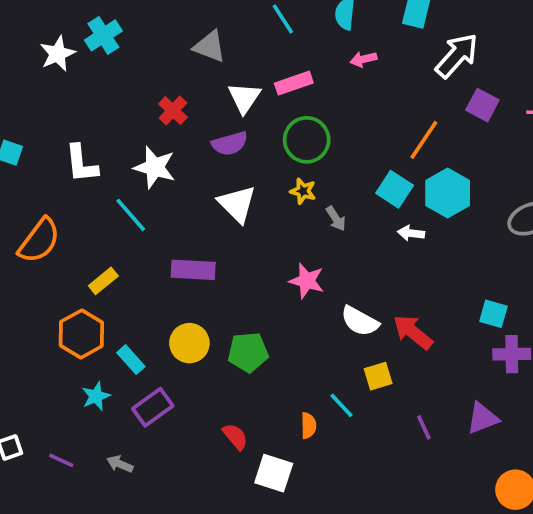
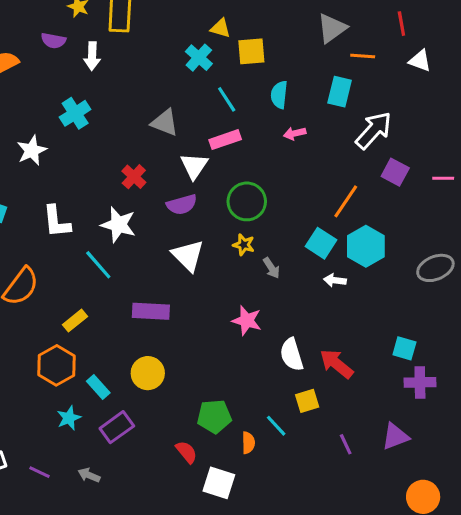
white star: (58, 54) -> (32, 150), moved
pink rectangle: (294, 83) -> (225, 140), moved
white semicircle: (360, 321) -> (292, 355), turned 44
green pentagon: (248, 352) -> (214, 416), moved

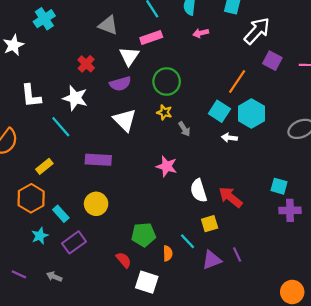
purple triangle: (395, 437) -> (212, 260), moved

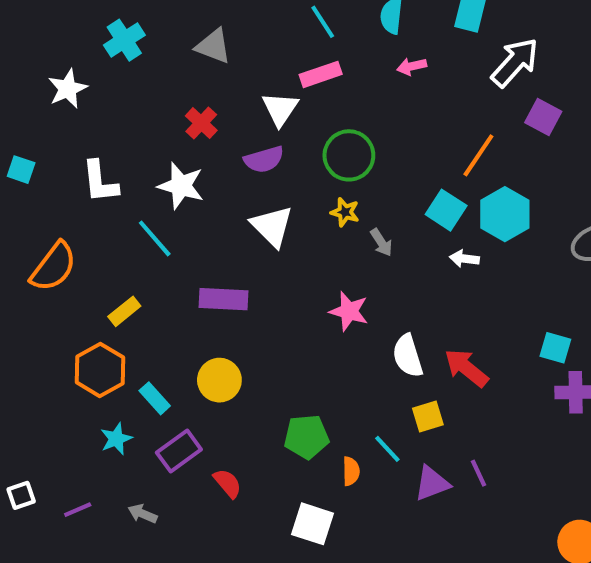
gray triangle: (108, 25) -> (213, 46), moved
red semicircle: (124, 260) -> (228, 483), moved
purple line: (19, 274) -> (78, 510), turned -48

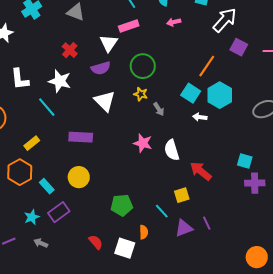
white semicircle: (408, 356) -> (172, 150), moved
cyan star: (116, 439) -> (32, 217), moved
orange semicircle: (351, 471) -> (144, 232), moved
red semicircle: (228, 483) -> (96, 242), moved

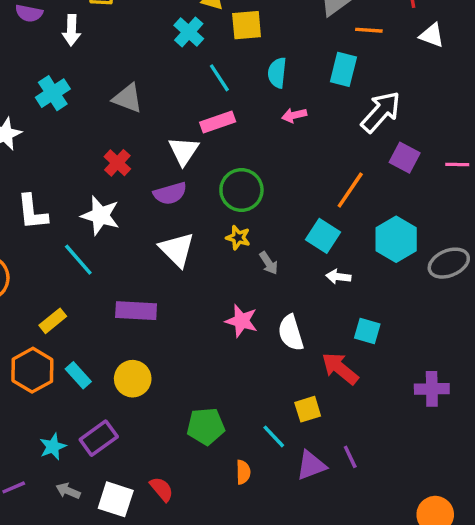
cyan hexagon: (220, 95) -> (396, 239), moved
cyan square: (245, 161) -> (367, 331), moved
cyan rectangle: (47, 186) -> (78, 375), moved
white square: (125, 248) -> (116, 499), moved

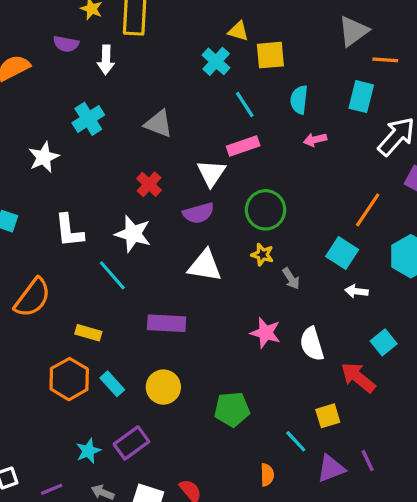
white triangle: (177, 249) -> (205, 266), turned -36
yellow rectangle: (53, 321) -> (88, 333), turned 55
cyan square: (367, 331) -> (384, 342), turned 35
green pentagon: (206, 426) -> (232, 409), moved

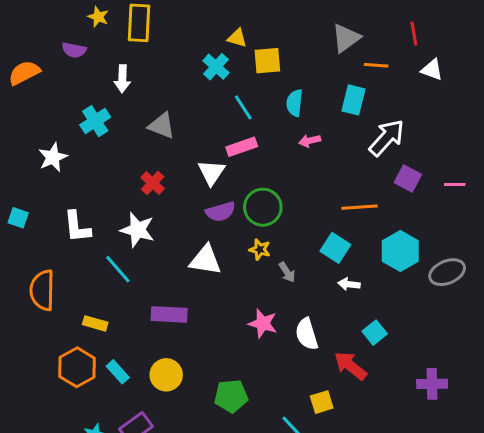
white arrow: (106, 60) -> (122, 79), moved
orange line: (368, 210) -> (360, 207), turned 52
purple semicircle: (198, 213) -> (221, 212), moved
orange semicircle: (32, 298) -> (42, 290), turned 144

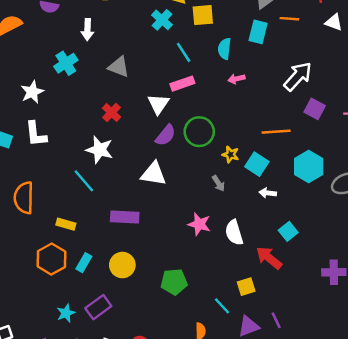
cyan rectangle: (353, 100) -> (258, 32), moved
purple semicircle: (221, 212) -> (166, 135), turned -35
white L-shape: (77, 227) -> (36, 134), moved
yellow star: (260, 249) -> (230, 154), moved
cyan rectangle: (118, 372) -> (84, 263), turned 72

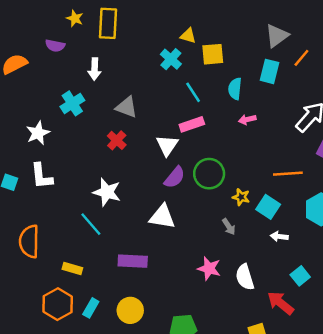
orange line: (289, 19) -> (301, 58), turned -54
red cross: (112, 112) -> (117, 140), moved

